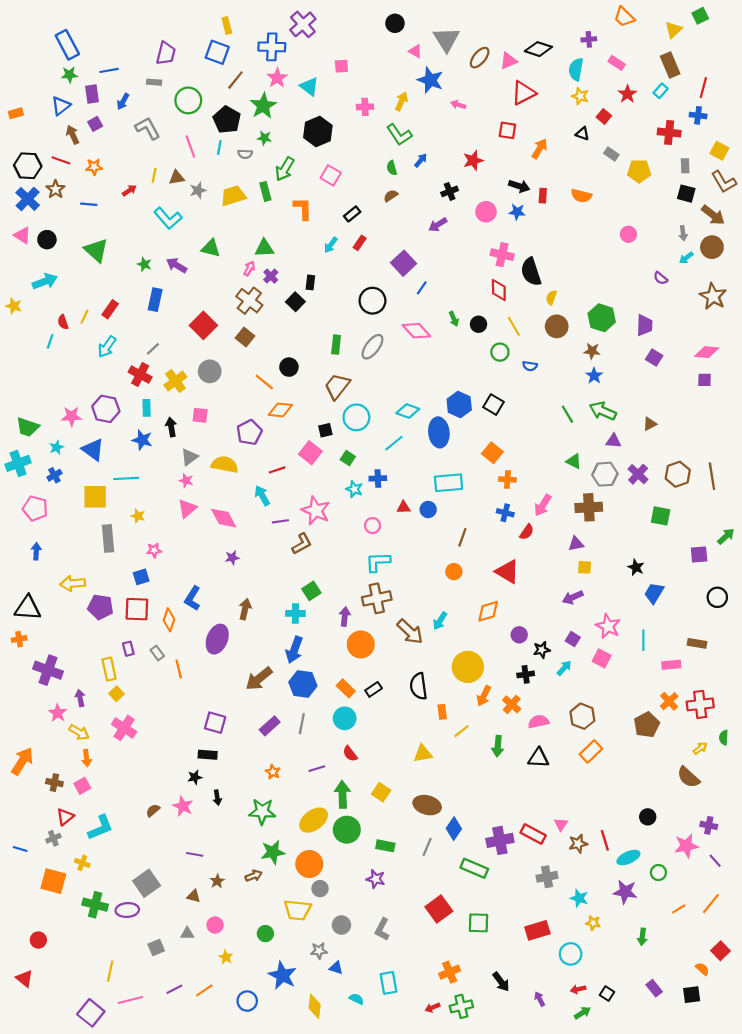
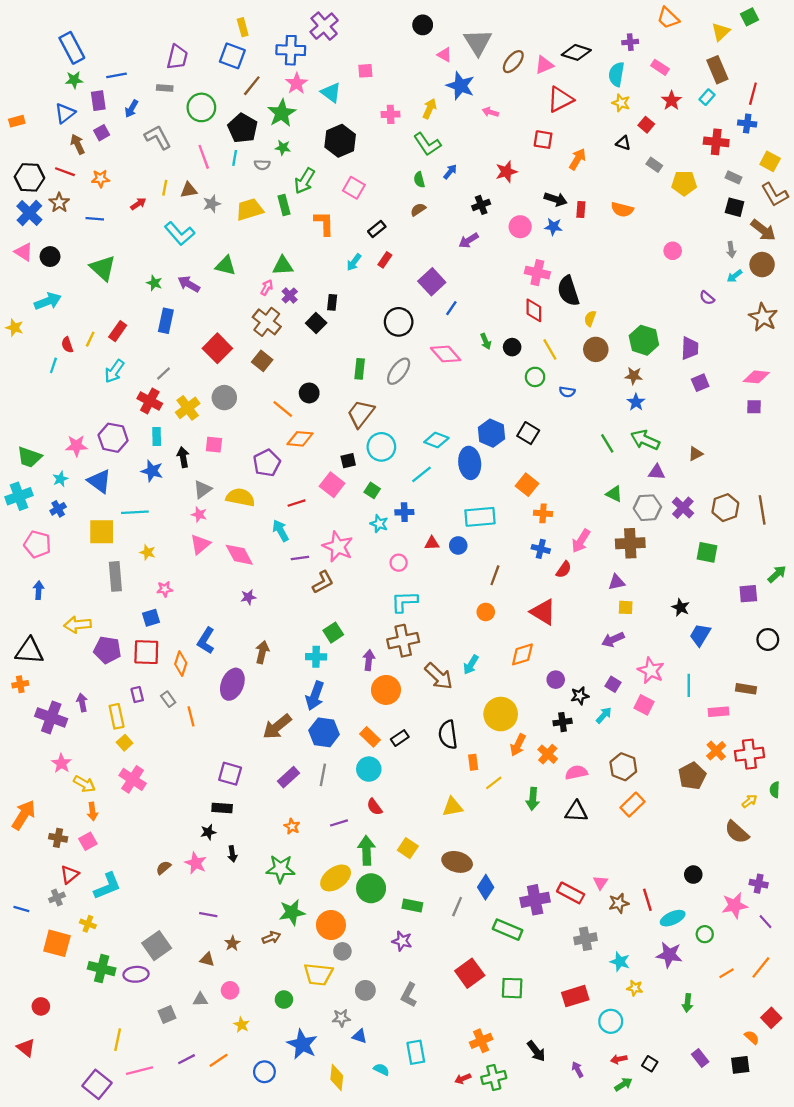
gray rectangle: (685, 166) -> (733, 177), turned -64
purple square: (654, 357) -> (700, 383), turned 35
purple arrow: (80, 698) -> (82, 703), moved

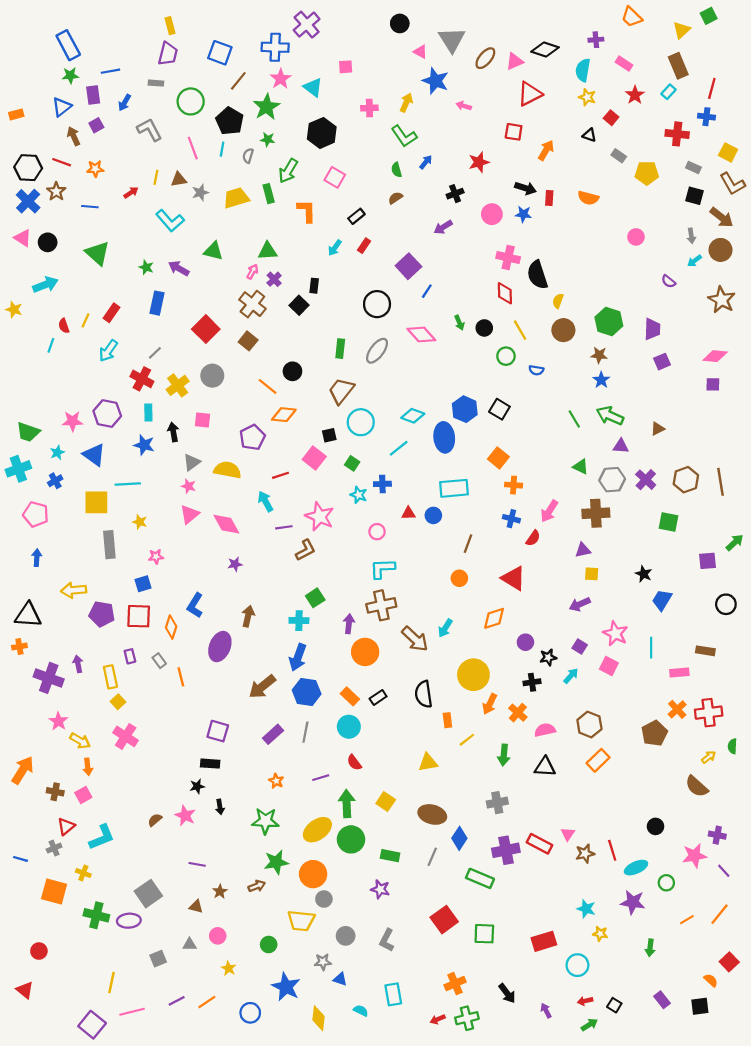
yellow rectangle: (243, 27) -> (170, 26), moved
gray semicircle: (262, 165) -> (248, 156), turned 104
gray cross: (585, 939) -> (497, 803), moved

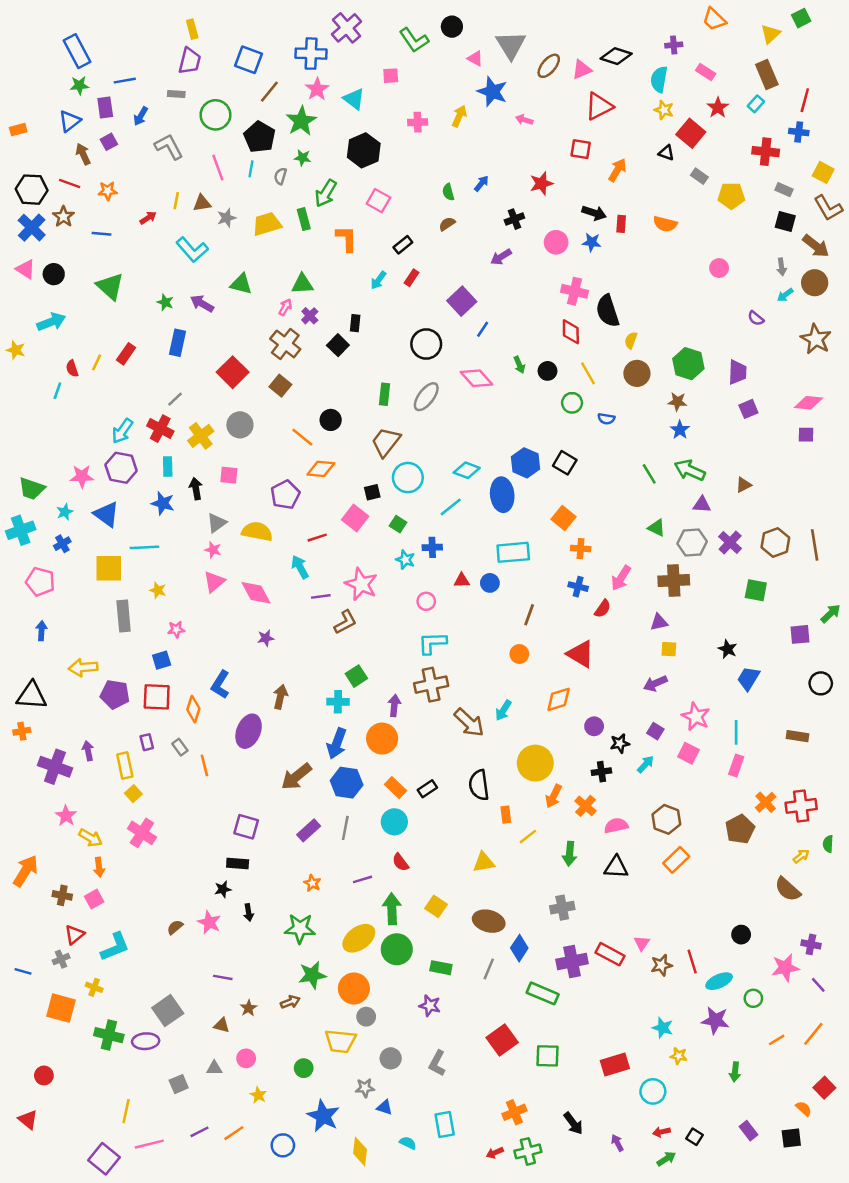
red square: (611, 118) -> (691, 133), size x1.6
green L-shape: (404, 136) -> (414, 40), moved
cyan arrow: (108, 351) -> (122, 431), moved
orange circle: (365, 652) -> (382, 739), moved
pink rectangle: (679, 673) -> (736, 765), moved, turned -66

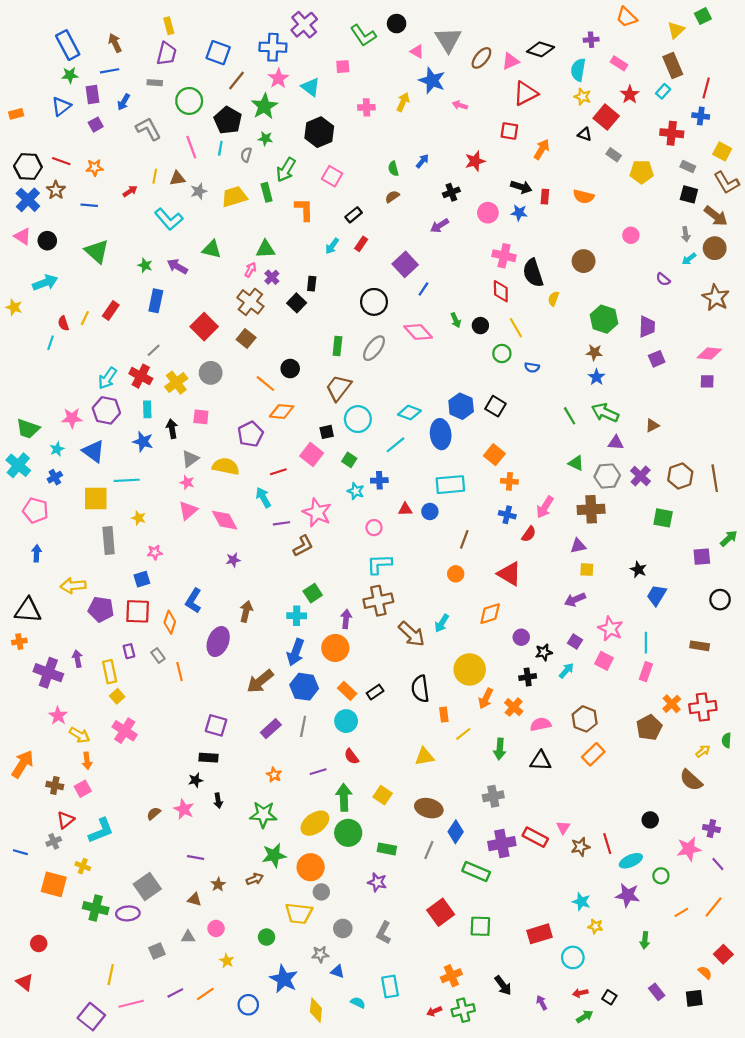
brown arrow: (83, 154) -> (115, 43), moved
brown circle: (637, 373) -> (584, 261), moved
cyan cross: (21, 530) -> (18, 465), turned -30

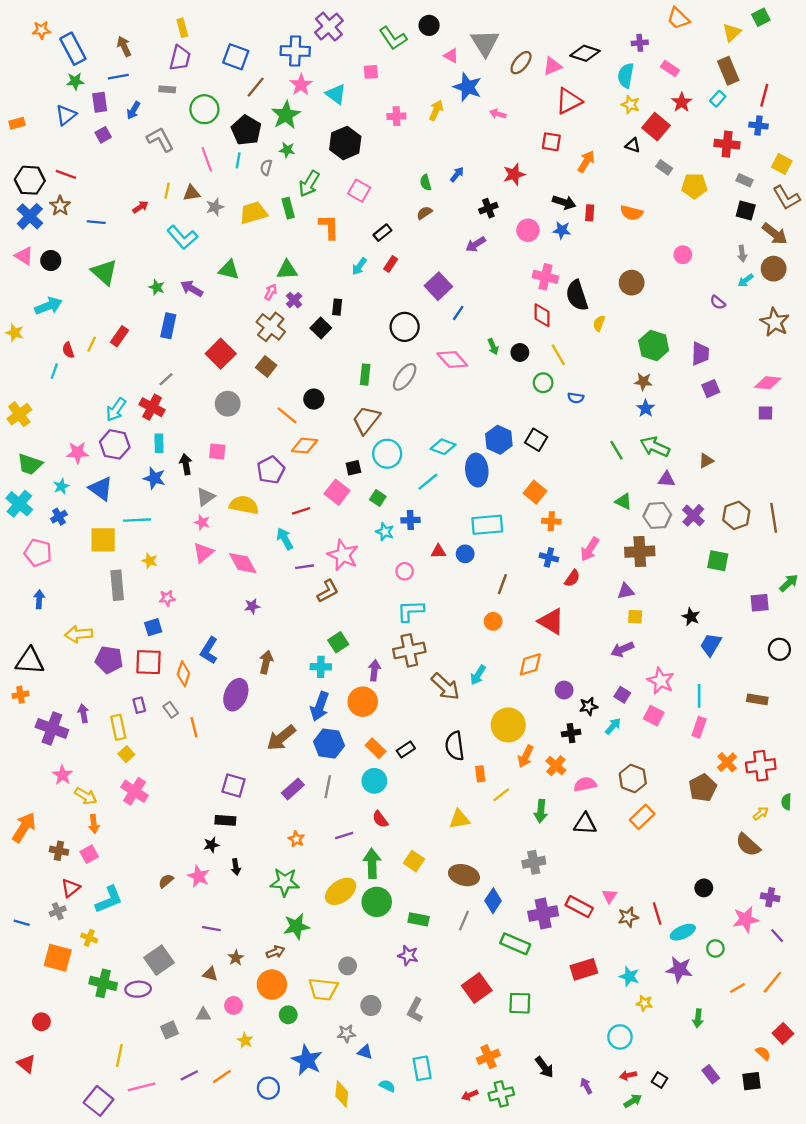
orange star: (95, 168) -> (41, 30), moved
yellow cross: (176, 383) -> (19, 414), moved
orange circle: (311, 867) -> (272, 985), moved
red rectangle: (539, 934) -> (584, 969), moved

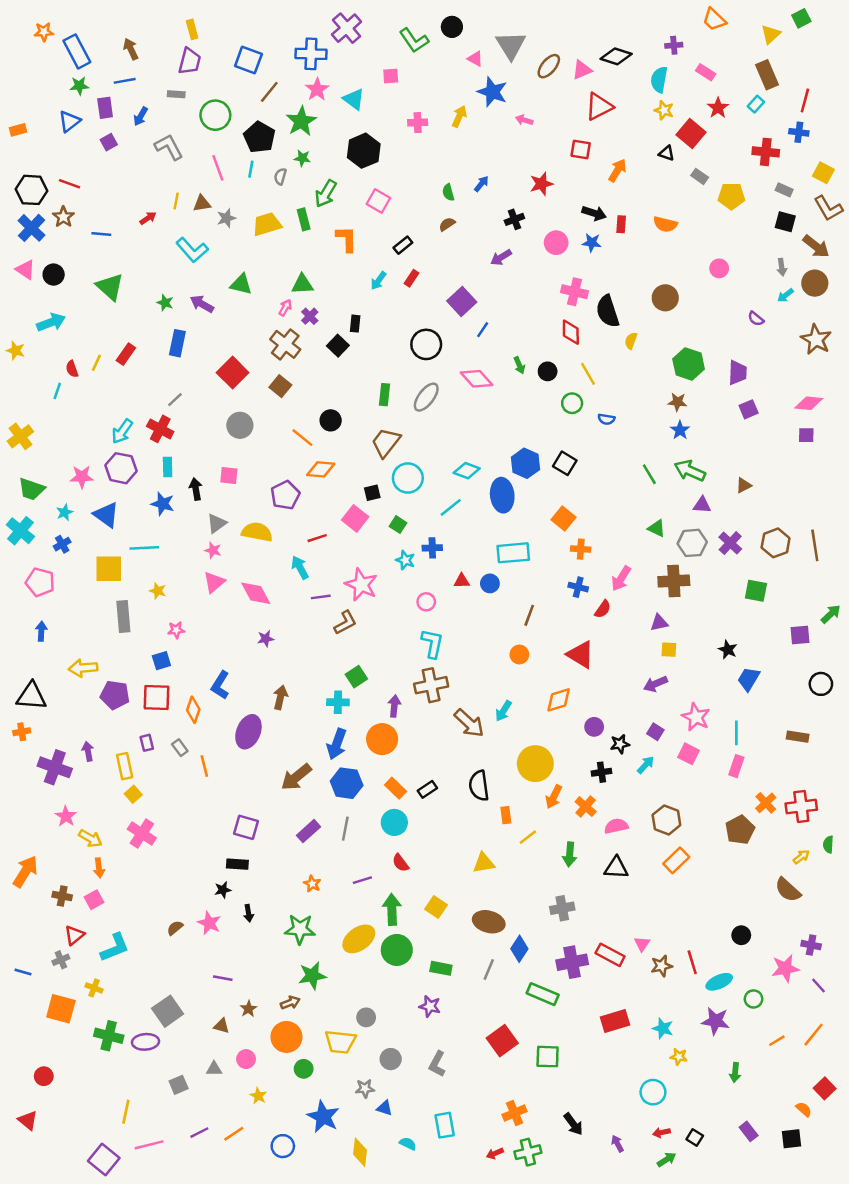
cyan L-shape: (410, 611) -> (432, 643), turned 104

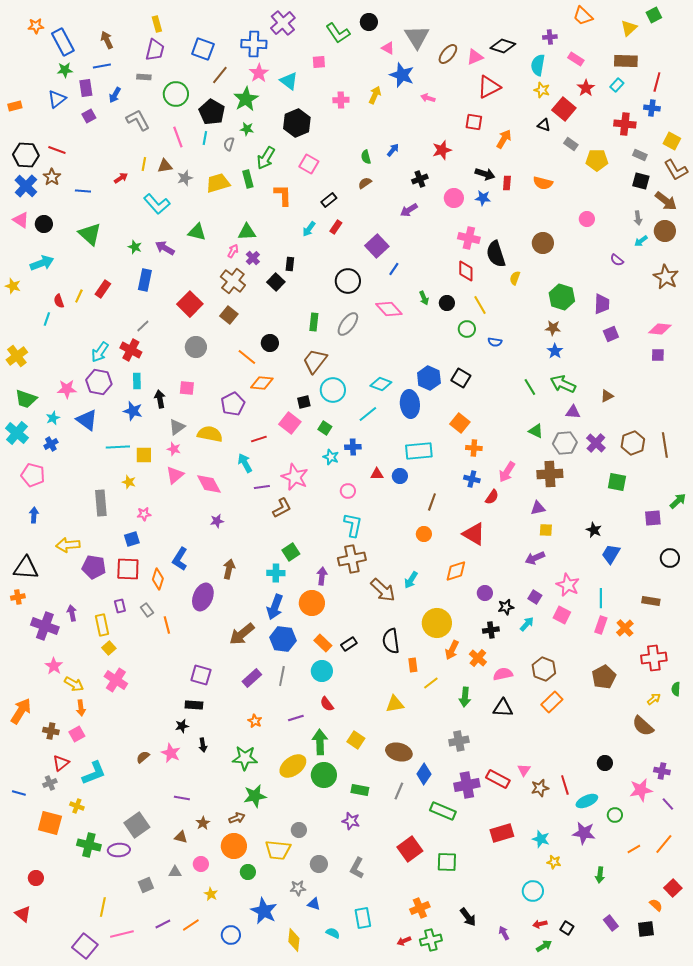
brown rectangle: (767, 75) -> (626, 61), turned -65
yellow square: (109, 569) -> (144, 455), moved, size x0.7
orange cross: (766, 803) -> (625, 628), moved

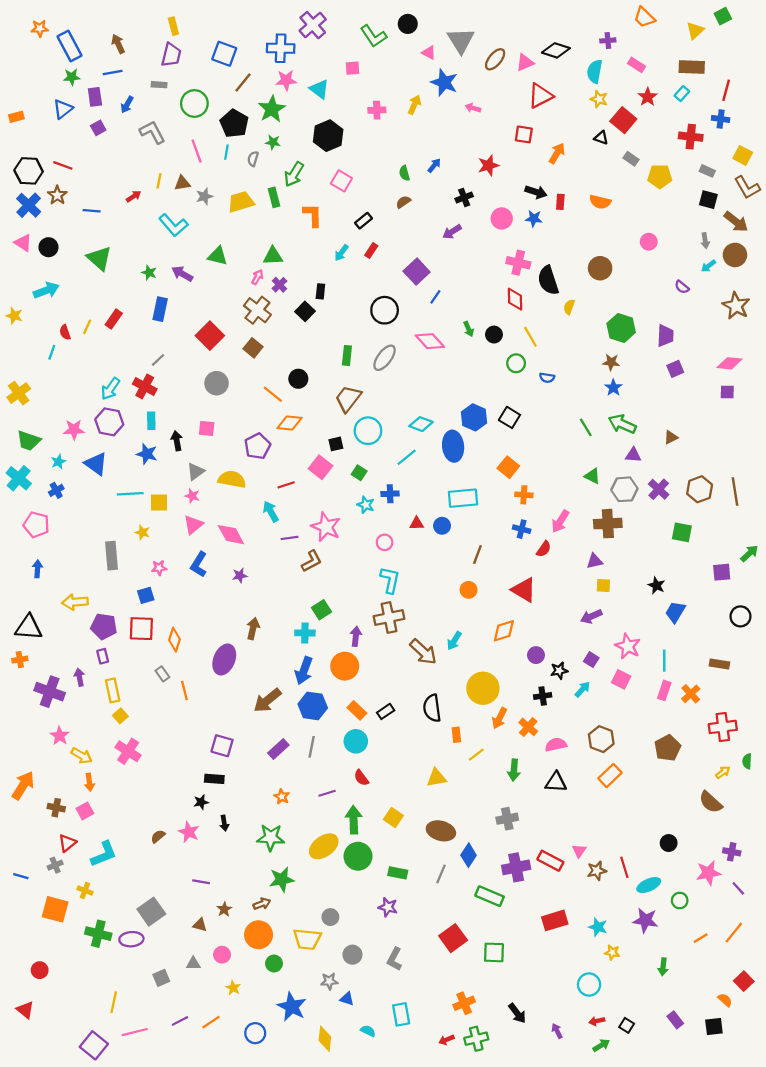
pink star: (259, 73) -> (286, 80), turned 30
blue L-shape: (180, 559) -> (199, 564), moved
purple rectangle: (120, 606) -> (103, 656), moved

